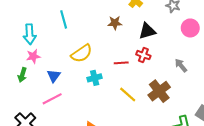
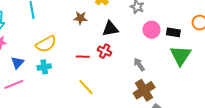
cyan cross: (95, 78) -> (44, 67), moved
brown cross: (159, 91) -> (144, 90), moved

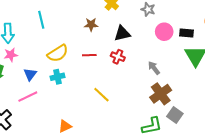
red line: (83, 57) -> (89, 55), moved

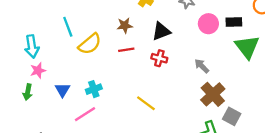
yellow semicircle: (58, 53) -> (90, 44), moved
red line: (89, 55) -> (126, 50), moved
pink line: (28, 97) -> (85, 114), moved

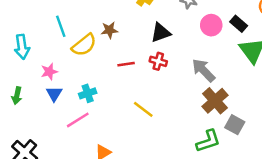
black rectangle: (234, 22) -> (239, 24), turned 42
brown star: (125, 25) -> (109, 30), moved
red line: (126, 50) -> (126, 64), moved
gray arrow: (202, 66) -> (203, 70), size x1.5
pink star: (38, 70) -> (49, 72), moved

